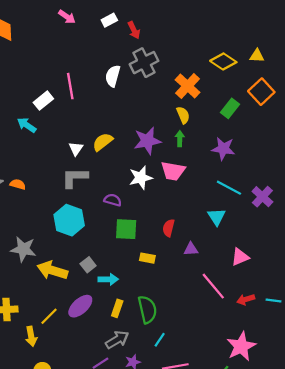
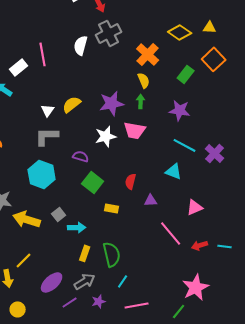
cyan triangle: (217, 217) -> (174, 171), turned -36
green square: (126, 229) -> (93, 182), turned 35
purple ellipse: (80, 306) -> (52, 282), moved

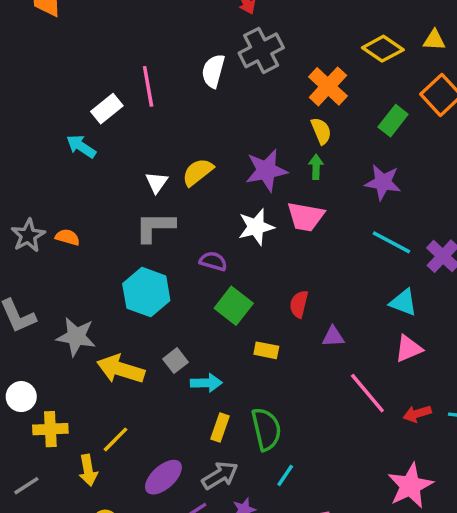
cyan triangle: (174, 171) -> (403, 302), moved

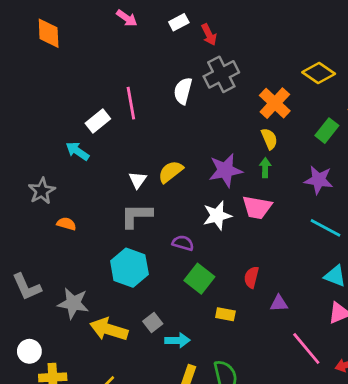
gray star: (28, 235) -> (42, 191), moved

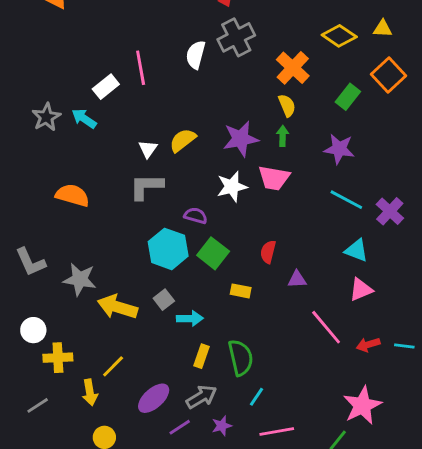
gray star: (42, 191) -> (46, 117), moved
orange semicircle: (66, 224) -> (72, 195), size x1.6
cyan hexagon: (129, 268) -> (168, 249), moved

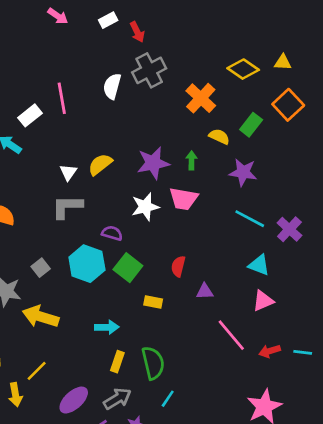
yellow semicircle: (287, 105) -> (219, 137), moved, turned -42
gray square: (164, 300) -> (41, 268), moved

